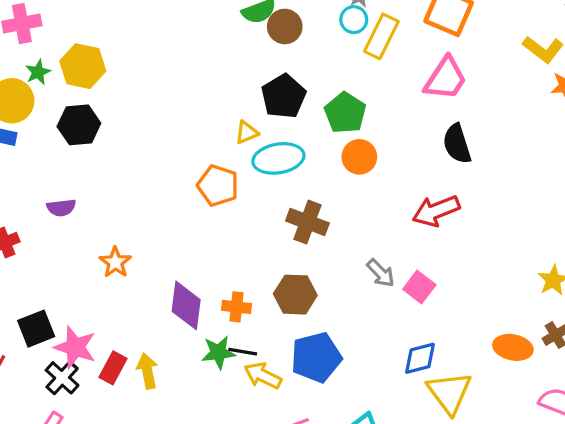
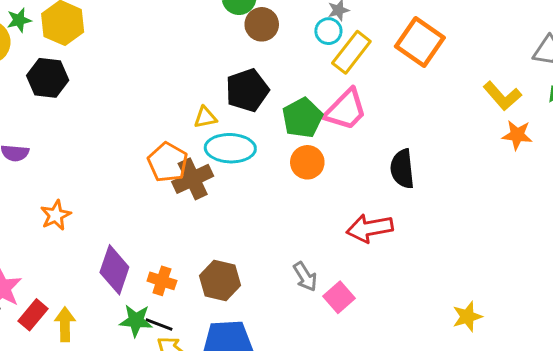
pink trapezoid: (446, 79) -> (346, 110), moved
brown cross: (307, 222) -> (193, 179), moved, turned 33

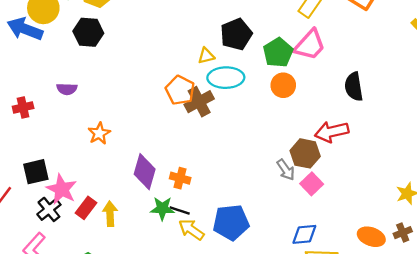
brown hexagon: (220, 280) -> (305, 153), moved

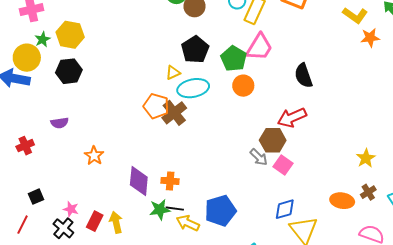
black square: (36, 172) -> (36, 197), moved, size x0.7
pink star: (62, 189) -> (71, 209), size x0.6

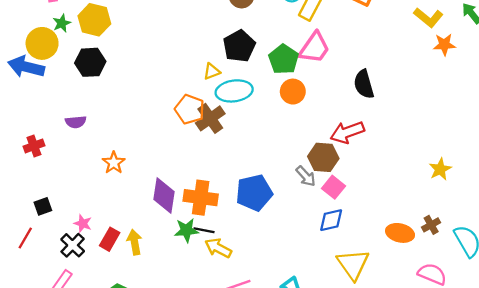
yellow star: (366, 158) -> (440, 169), moved
orange cross: (170, 181) -> (201, 198), size x1.6
blue diamond: (285, 209) -> (331, 220), moved
blue pentagon: (220, 211) -> (254, 193), moved

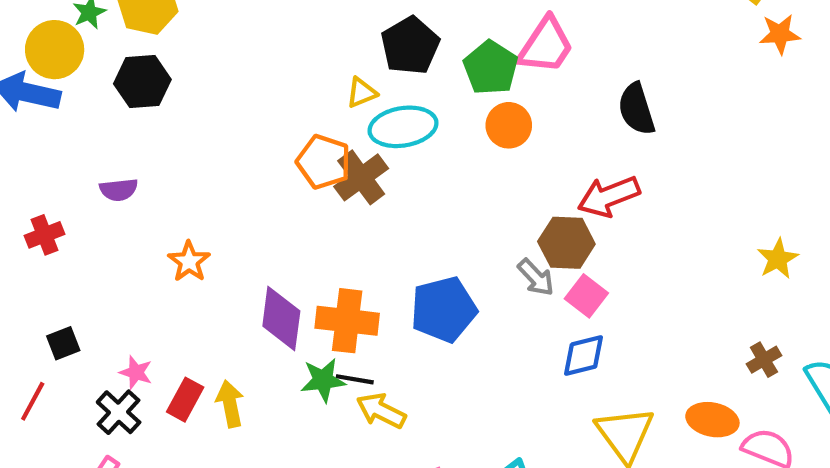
orange ellipse: (400, 233) -> (712, 420), moved

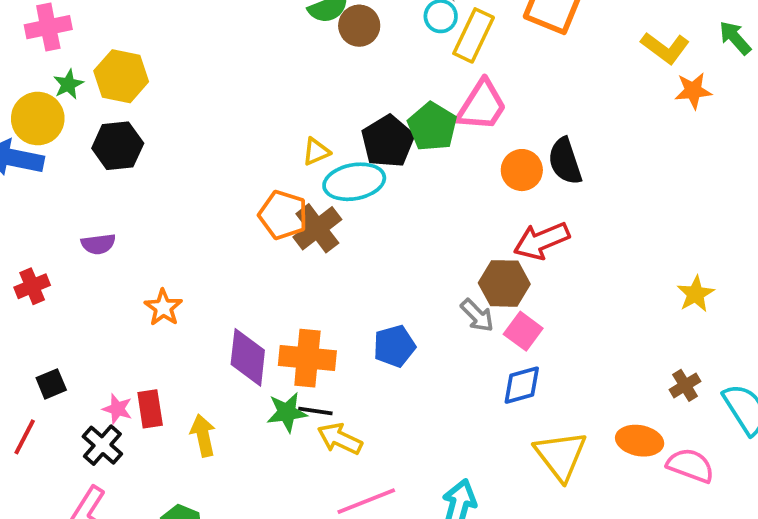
black pentagon: (410, 46) -> (388, 141), moved
orange circle: (509, 125) -> (522, 170), moved
blue pentagon: (444, 309) -> (394, 346), size x0.7
red rectangle: (185, 400) -> (150, 409), moved, turned -36

